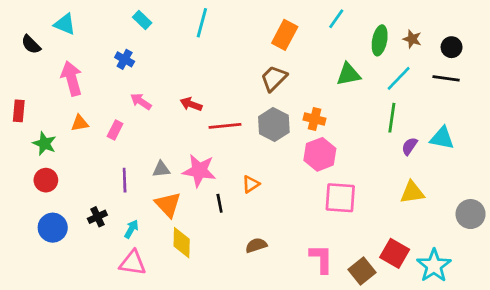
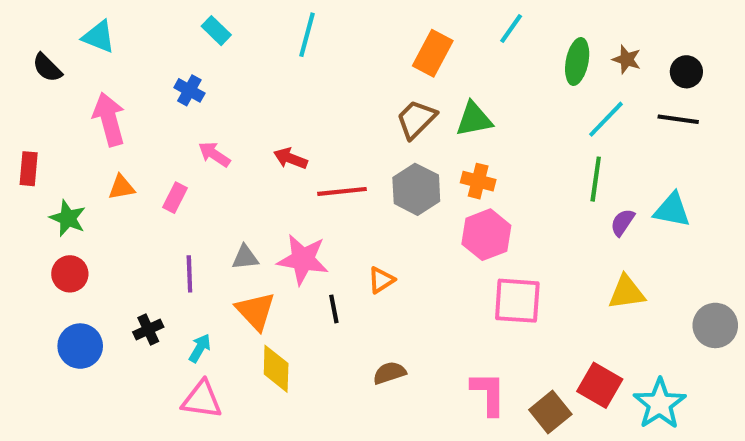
green triangle: (348, 74) -> (474, 119), moved

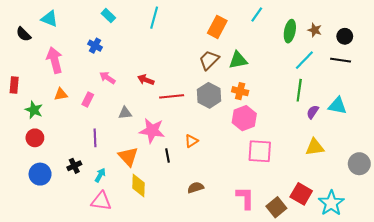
gray triangle: (245, 257) -> (125, 113), moved

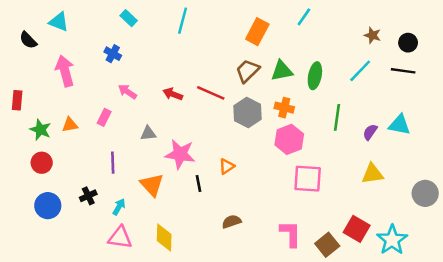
green ellipse: (290, 31) -> (315, 76), moved
green line: (299, 90) -> (337, 117), moved
orange triangle: (61, 94) -> (70, 125), moved
red line: (172, 96) -> (211, 93), moved, turned 30
yellow diamond: (139, 185) -> (164, 237), moved

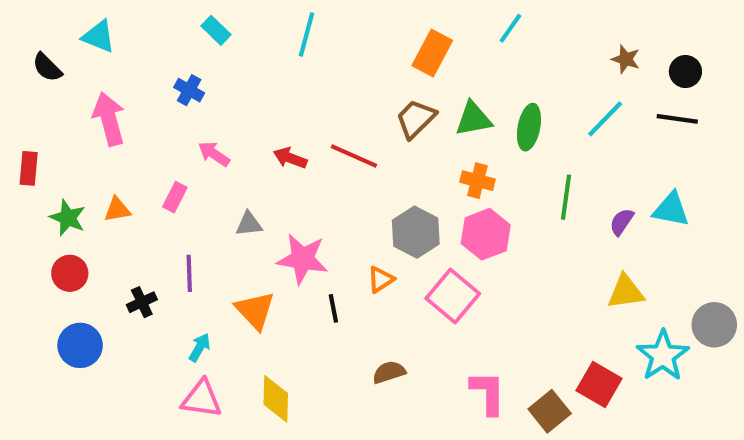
gray hexagon: (248, 112) -> (416, 232), moved
pink square: (308, 179) -> (453, 296), moved, turned 36
black cross: (88, 196) -> (142, 302), moved
cyan star: (392, 240) -> (663, 356), moved

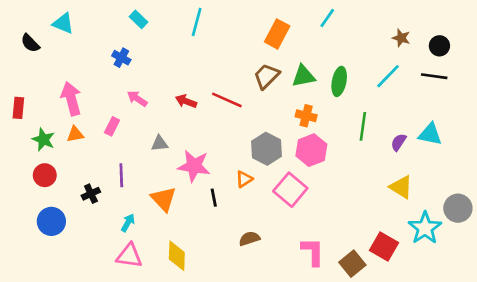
pink arrow: (109, 119) -> (71, 99), moved
yellow triangle: (626, 292) -> (401, 187), turned 40

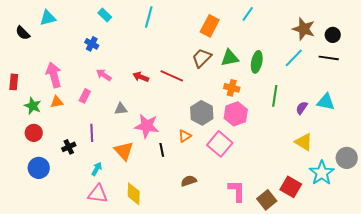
cyan triangle: (63, 23) -> (48, 18), turned -36
brown star: (401, 38) -> (304, 29), size x1.6

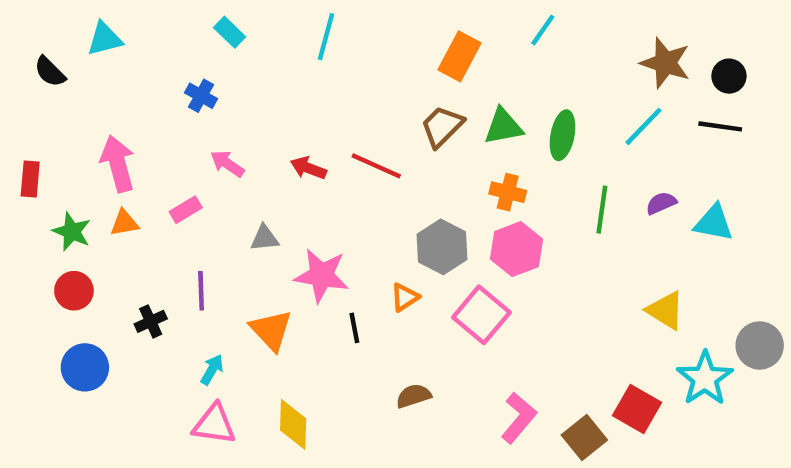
pink rectangle: (85, 96) -> (186, 210), turned 32
purple semicircle: (302, 108) -> (661, 203), moved, turned 32
pink L-shape: (237, 191) -> (519, 418), turned 40

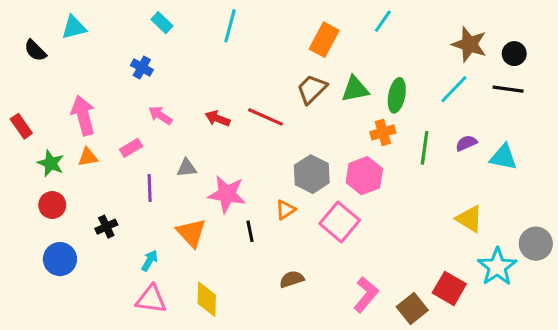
red rectangle: (30, 179) -> (21, 126), turned -40
orange cross: (508, 192) -> (383, 132), moved, turned -30
purple line: (201, 291) -> (150, 188), moved

